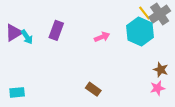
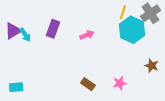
yellow line: (144, 13) -> (123, 12), moved, turned 56
pink arrow: (102, 37) -> (87, 35), moved
pink star: (157, 88) -> (120, 83), moved

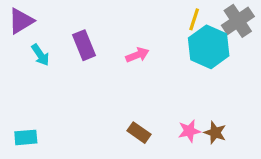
purple rectangle: (53, 29) -> (84, 45), turned -42
purple triangle: (13, 31) -> (21, 21), moved
brown star: (152, 66) -> (215, 133), moved

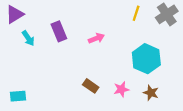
cyan hexagon: (209, 47) -> (146, 59), moved
pink star: (189, 131) -> (121, 89), moved
brown rectangle: (139, 133) -> (91, 86), moved

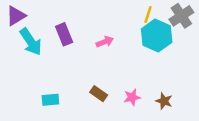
cyan arrow: (28, 38) -> (31, 42), size x1.6
cyan hexagon: (146, 59) -> (157, 36), moved
cyan rectangle: (18, 96) -> (50, 100), moved

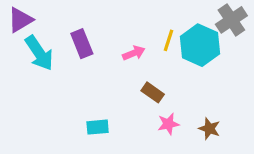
yellow line: (148, 15) -> (168, 40), moved
brown rectangle: (99, 94) -> (153, 92), moved
cyan rectangle: (50, 100) -> (98, 127), moved

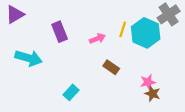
cyan arrow: (39, 53) -> (29, 58), moved, turned -40
pink star: (168, 124) -> (148, 82), moved
cyan rectangle: (98, 127) -> (71, 92), turned -42

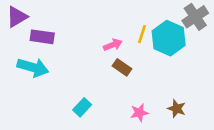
purple rectangle: (60, 32) -> (42, 37), moved, turned -60
brown rectangle: (111, 67) -> (122, 67), moved
pink star: (148, 82) -> (139, 113), moved

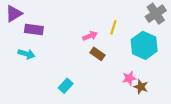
cyan hexagon: (169, 38) -> (144, 45), moved
cyan arrow: (33, 67) -> (26, 54), size x0.7
pink star: (139, 113) -> (129, 78), moved

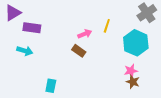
brown rectangle: (97, 54) -> (79, 51), moved
pink star: (129, 78) -> (131, 71), moved
cyan rectangle: (66, 86) -> (51, 86), moved, turned -32

